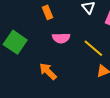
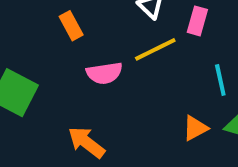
yellow line: (93, 48) -> (155, 49), moved, turned -60

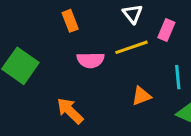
orange triangle: (195, 128) -> (141, 96), moved

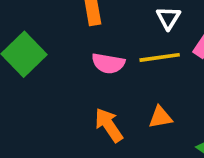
orange arrow: (70, 111) -> (109, 125), moved

